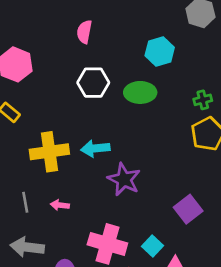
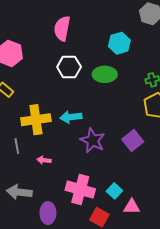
pink semicircle: (84, 32) -> (62, 28), size x1.4
gray line: (25, 202) -> (17, 146), moved
purple square: (188, 209) -> (133, 140), moved

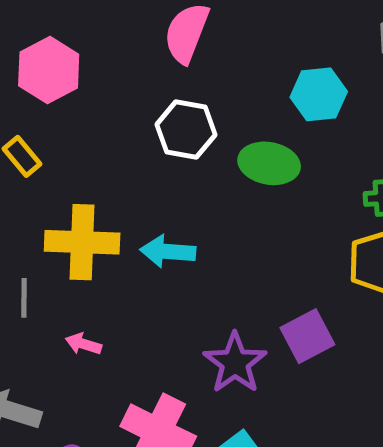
purple star: (93, 140) -> (235, 363), moved

